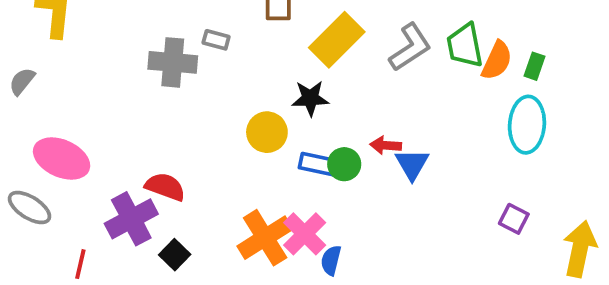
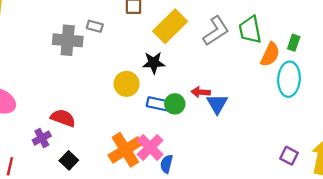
orange semicircle: (497, 61) -> (270, 54), moved
purple cross: (131, 219) -> (42, 138), size x0.6
purple square: (514, 219) -> (289, 156), moved

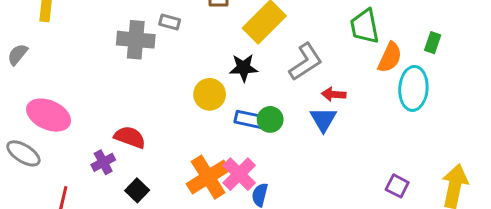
gray L-shape: (216, 31) -> (306, 62), moved
green rectangle: (294, 43) -> (433, 43), moved
red arrow: (201, 92) -> (334, 94), moved
purple square: (289, 156) -> (397, 186), moved

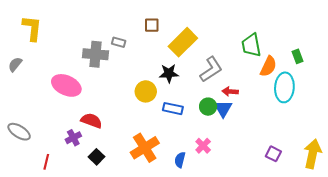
green rectangle: (433, 43) -> (298, 56), turned -40
pink ellipse: (49, 115) -> (66, 85), moved
green circle: (270, 119) -> (208, 107), moved
pink cross: (239, 174) -> (203, 146), moved, size x0.7

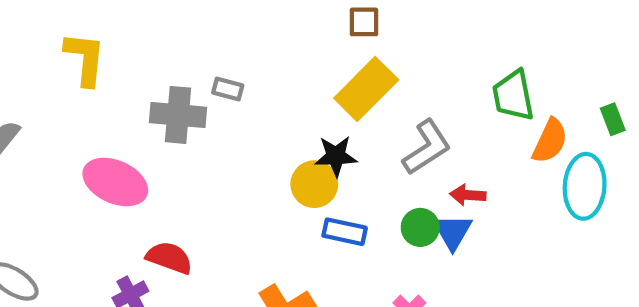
brown square: (152, 25) -> (364, 22), moved
yellow L-shape: (32, 28) -> (85, 59), moved
yellow circle: (146, 91) -> (314, 184), moved

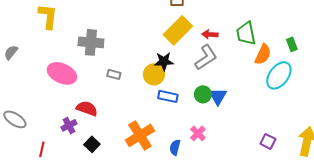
gray rectangle: (228, 89) -> (114, 74), moved
cyan ellipse: (585, 186) -> (279, 75), turned 32
red arrow: (468, 195) -> (210, 34), moved

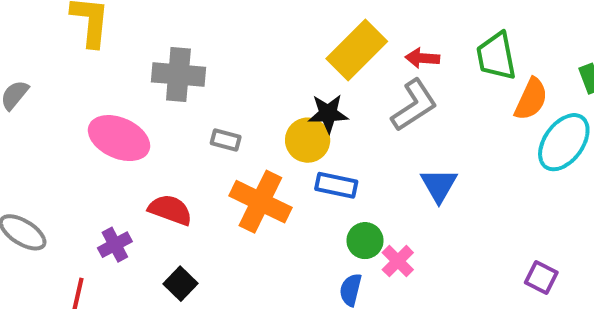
green circle: (203, 94) -> (365, 241), moved
purple cross: (69, 125) -> (115, 245), moved
orange cross: (140, 135) -> (260, 202), moved, turned -32

